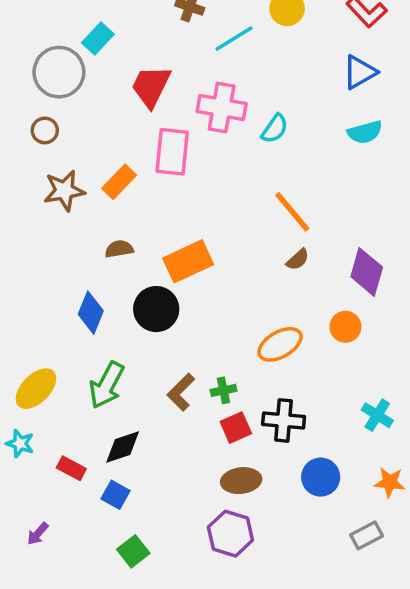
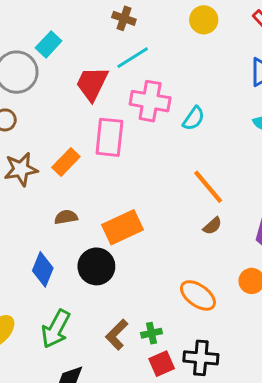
cyan line: (234, 39) -> (133, 58), moved
orange ellipse: (280, 344) -> (198, 295), turned 66

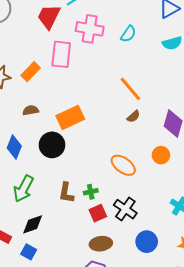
cyan semicircle: (194, 118) -> (128, 34), moved
brown L-shape: (117, 335) -> (66, 193), turned -35
black cross: (201, 358) -> (125, 209), turned 30

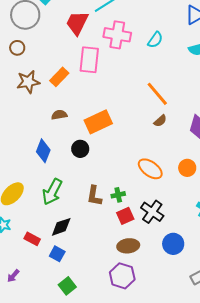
black circle: (52, 145) -> (80, 149), size x0.7
orange circle: (161, 155) -> (187, 168), moved

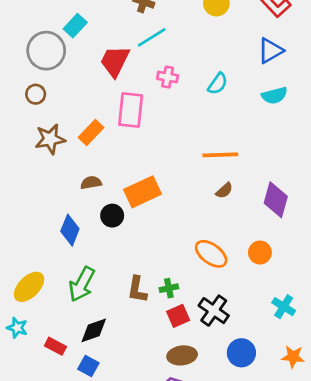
pink cross: (117, 35) -> (168, 77), size x0.6
orange line: (157, 94) -> (220, 155), turned -52
black circle: (80, 149) -> (112, 216), moved

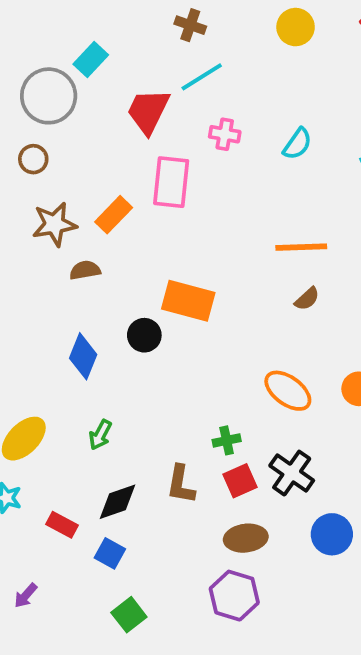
brown semicircle: (91, 183) -> (85, 270), moved
orange rectangle: (142, 192) -> (188, 301), turned 40
green arrow: (82, 284) -> (100, 435), size x0.6
brown L-shape: (137, 289) -> (181, 485), moved

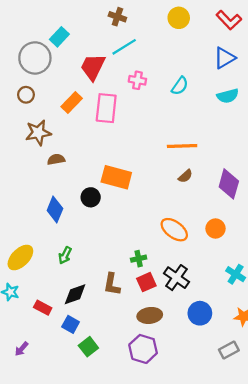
orange rectangle: (114, 215) -> (72, 103), moved
green square: (129, 615) -> (88, 347), moved

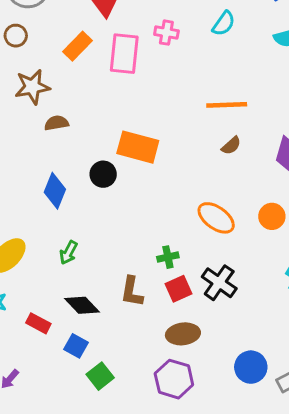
pink cross: (137, 80) -> (166, 33), moved
black diamond: (75, 294) -> (82, 305), turned 65
blue circle: (200, 313) -> (251, 367), moved

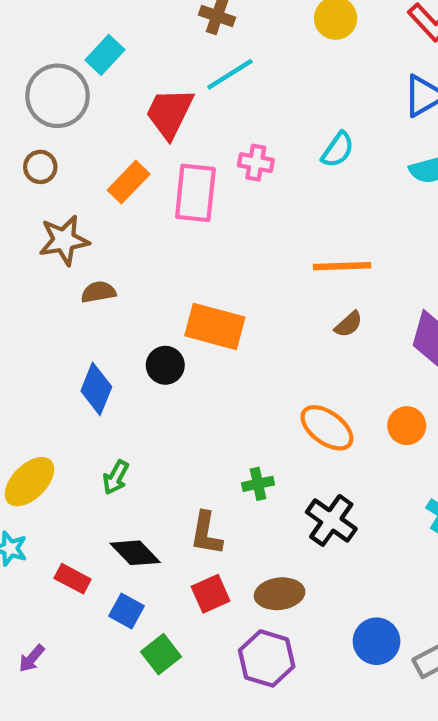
red square: (178, 289) -> (211, 594), moved

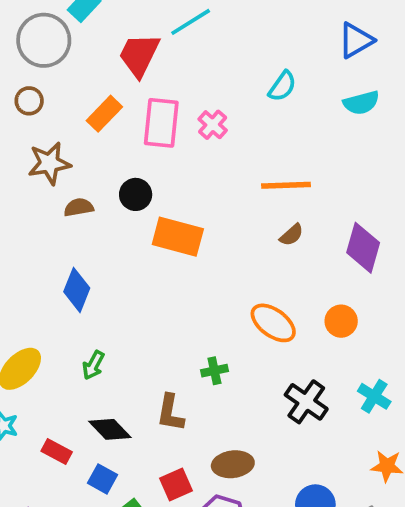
pink cross: (256, 163) -> (213, 125), moved, turned 32
black circle: (165, 365) -> (136, 194), moved
black cross: (331, 520) -> (306, 402), moved
red square: (211, 594) -> (176, 484), moved

